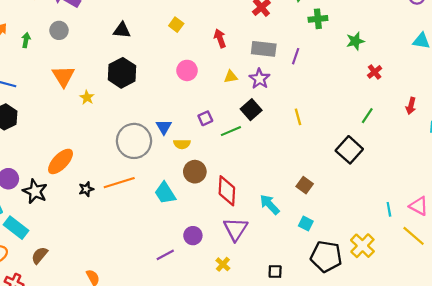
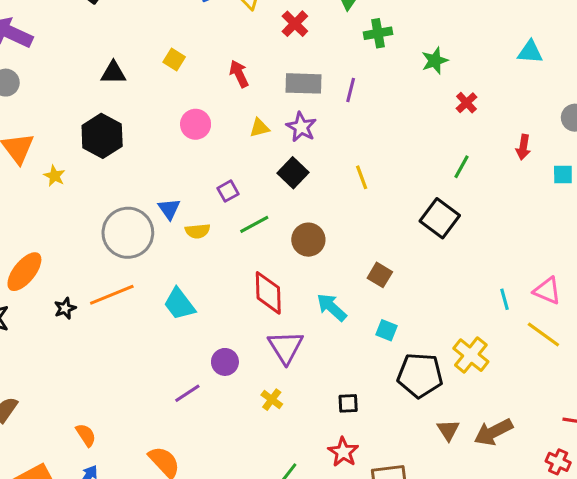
black triangle: (122, 30) -> (113, 73), moved
green line: (231, 131) -> (254, 224), moved
brown circle: (195, 172) -> (308, 240), moved

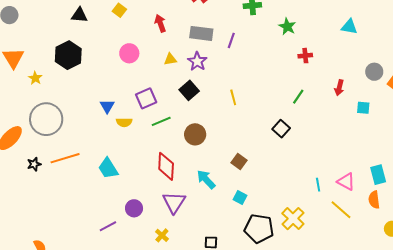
green star: (435, 61) -> (287, 27), turned -30
red cross: (467, 103) -> (305, 56), turned 32
purple square: (228, 191) -> (146, 98), size x1.5
black square: (440, 218) -> (281, 129), size x0.7
gray circle: (128, 233) -> (46, 119), moved

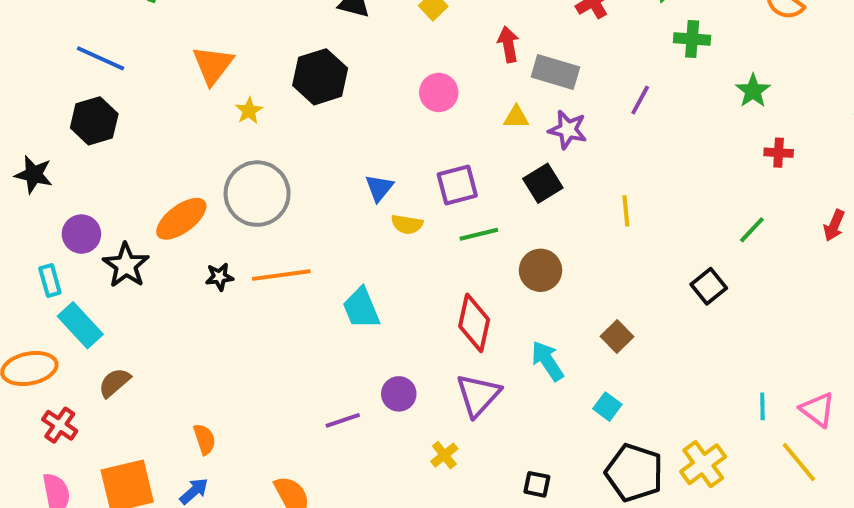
gray rectangle: (201, 33) -> (555, 72), moved
purple star: (197, 61) -> (568, 130), turned -30

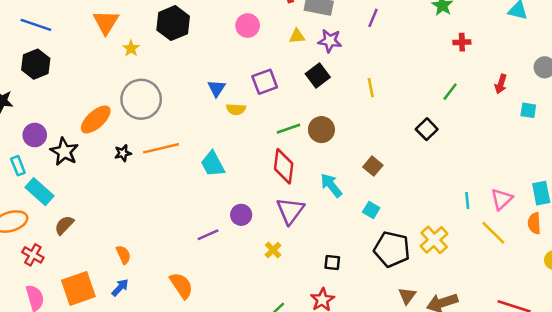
green line: (479, 234) -> (288, 129), moved
pink triangle: (818, 410) -> (502, 199), turned 45

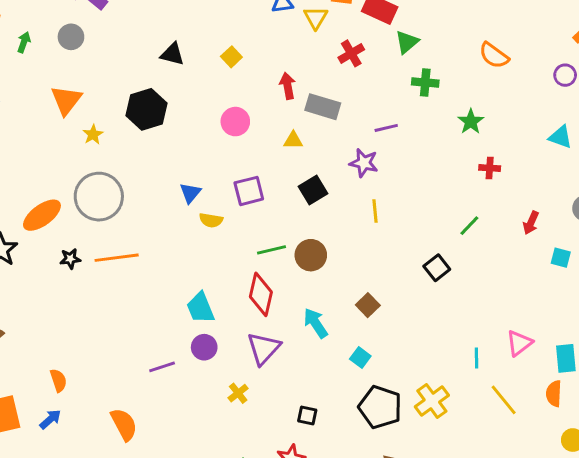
purple line: (373, 18) -> (386, 128), turned 48
purple star: (330, 41) -> (364, 163), moved
cyan trapezoid: (213, 164) -> (200, 308), moved
pink triangle: (502, 199) -> (519, 343), moved

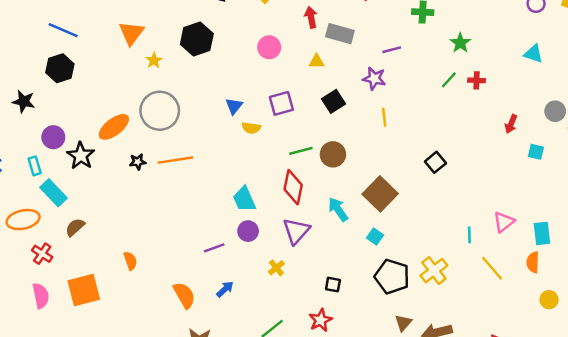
green line: (469, 226) -> (449, 80), moved
brown square: (368, 305) -> (380, 194), size x1.8
blue arrow: (50, 419) -> (225, 289), moved

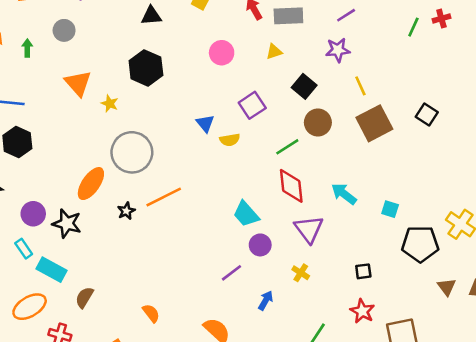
brown circle: (333, 154) -> (318, 123), moved
brown square: (380, 194) -> (374, 123), moved, turned 36
blue arrow: (225, 289) -> (266, 300), moved

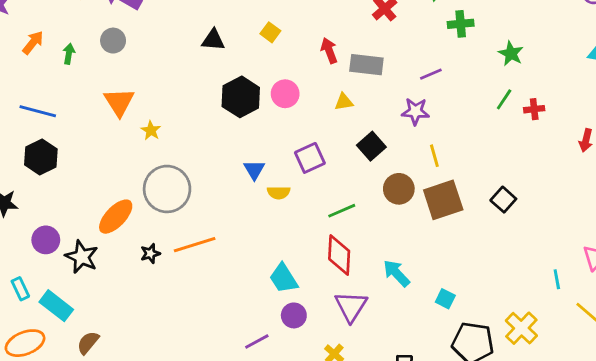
red cross: (441, 19) -> (534, 109), moved
black hexagon: (146, 68) -> (241, 97), moved
brown circle: (318, 123) -> (399, 189), moved
cyan rectangle: (24, 249) -> (20, 289), moved

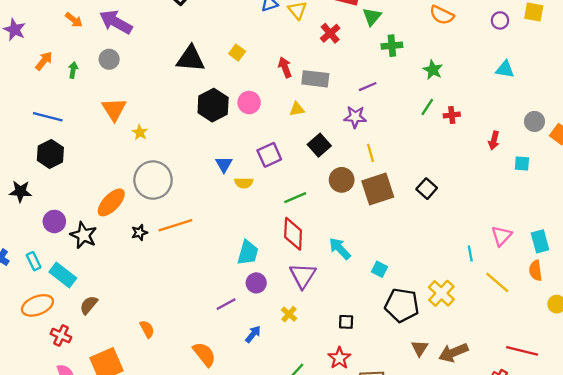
black triangle: (213, 40) -> (191, 59), size x1.5
cyan trapezoid: (284, 278) -> (248, 253), turned -132

